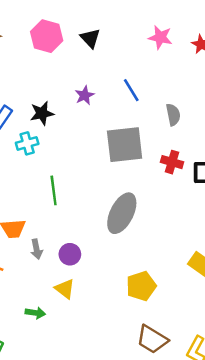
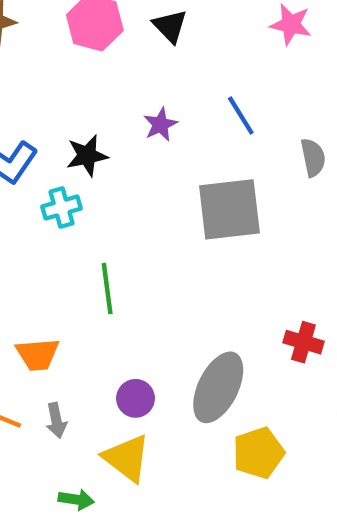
red cross: (172, 162) -> (303, 342), moved
gray ellipse: (122, 213) -> (218, 387), moved
gray arrow: (37, 249) -> (56, 420), moved
yellow triangle: (65, 289) -> (127, 458), size x1.4

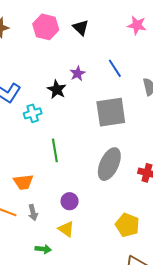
black star: (87, 156) -> (57, 90), moved, turned -30
gray ellipse: (218, 387) -> (109, 164), moved
yellow pentagon: (259, 453) -> (127, 225), turned -30
yellow triangle: (127, 458) -> (66, 229), size x0.7

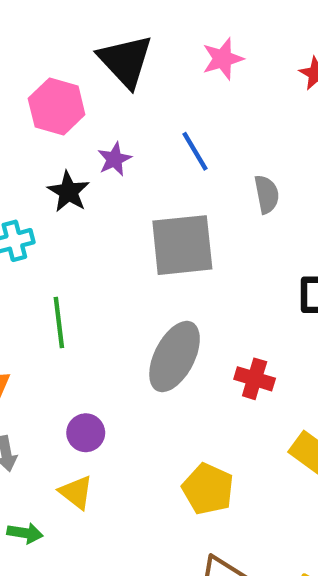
pink star: (137, 25) -> (223, 59), moved, turned -30
pink hexagon: (46, 27) -> (57, 107), moved
black triangle: (81, 28) -> (125, 61), size x1.6

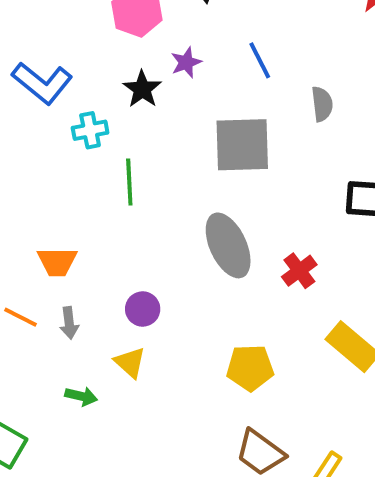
green line: (59, 322) -> (129, 182), moved
gray ellipse: (175, 357) -> (228, 245), turned -56
red cross: (255, 379) -> (299, 271), turned 32
yellow pentagon: (208, 489) -> (250, 368), turned -30

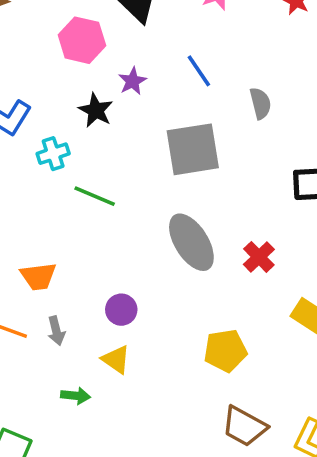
green line: (129, 182) -> (95, 196), turned -57

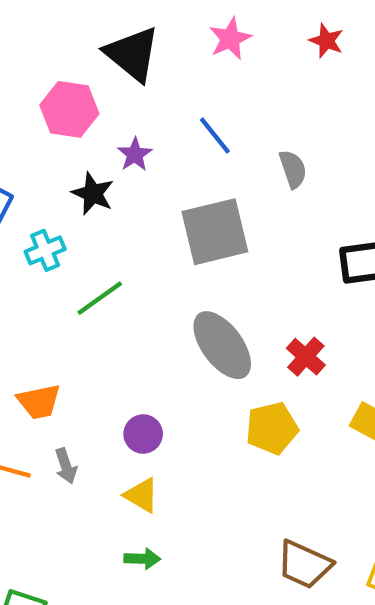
green line: (95, 196) -> (100, 298), turned -54
yellow pentagon: (225, 351) -> (272, 428), moved
green arrow: (76, 396) -> (142, 559), moved

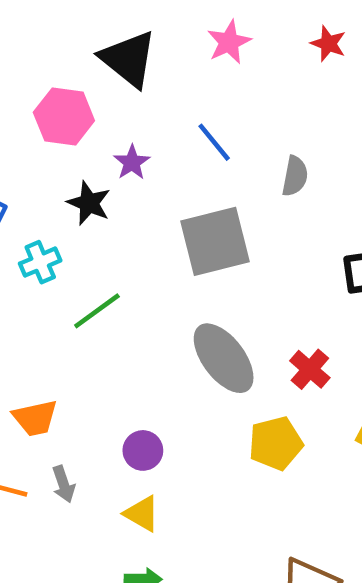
gray semicircle: (293, 169) -> (295, 176), turned 30

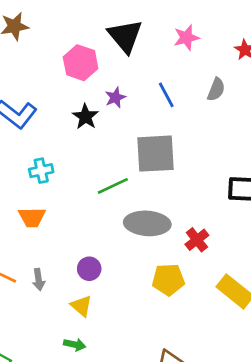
gray semicircle: (295, 176) -> (216, 89), moved
cyan cross: (40, 262) -> (41, 171), moved
green line: (97, 311) -> (113, 186), moved
gray ellipse: (224, 358) -> (147, 223), turned -60
orange trapezoid: (35, 418) -> (32, 217), moved

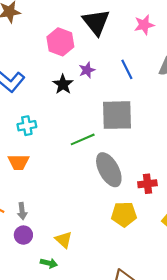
gray ellipse: (147, 223) -> (109, 170), turned 56
red cross: (197, 240) -> (147, 184), turned 30
purple circle: (89, 269) -> (23, 235), moved
yellow triangle: (81, 306) -> (64, 240), moved

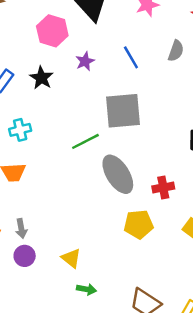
black star: (63, 84) -> (41, 78), moved
green arrow: (49, 263) -> (86, 289), moved

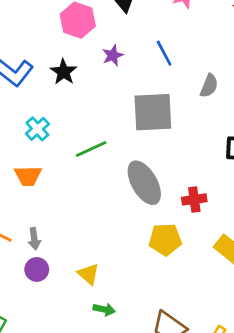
gray semicircle: (176, 51) -> (209, 86), moved
cyan cross: (20, 130) -> (37, 129), turned -30
green line: (85, 141) -> (91, 149), moved

